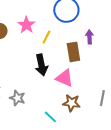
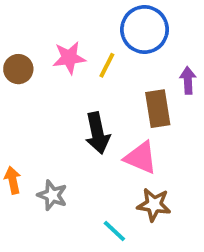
pink star: (26, 25) -> (69, 58), turned 30
yellow line: (46, 37) -> (107, 65), moved

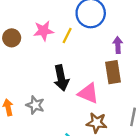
brown rectangle: (158, 109) -> (113, 72), moved
gray star: (52, 195) -> (35, 105), moved

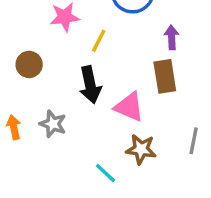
yellow line: (67, 36) -> (99, 41), moved
brown circle: (12, 38) -> (29, 64), moved

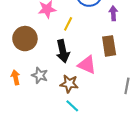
purple arrow: (172, 37) -> (113, 13), moved
brown circle: (29, 64) -> (25, 39), size x1.5
brown star: (141, 149) -> (69, 84), moved

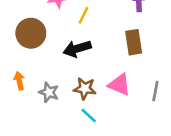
black arrow: (63, 51) -> (77, 49), turned 85
pink triangle: (87, 65) -> (119, 85), moved
gray star: (40, 75) -> (49, 92), moved

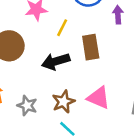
brown rectangle: (134, 42) -> (91, 47), moved
brown star: (85, 88) -> (63, 102), turned -30

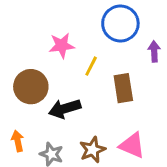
black arrow: (56, 61) -> (65, 109), moved

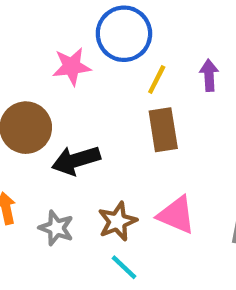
blue circle: (120, 23) -> (124, 34), moved
yellow line: (91, 66) -> (157, 80), moved

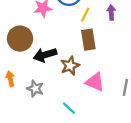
brown star: (117, 221) -> (70, 66), moved

